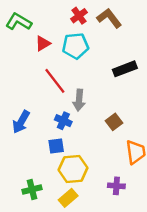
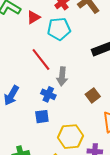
red triangle: (43, 43) -> (34, 17), moved
yellow hexagon: (73, 169) -> (71, 137), moved

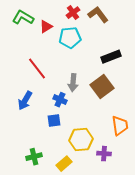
red line: (41, 60) -> (37, 69), moved
brown square: (93, 95) -> (102, 87), moved, size x1.6

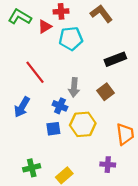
red cross: (73, 13) -> (61, 11), moved, turned 32
brown square: (102, 87) -> (106, 92), size x0.7
yellow hexagon: (81, 140) -> (83, 124), moved

